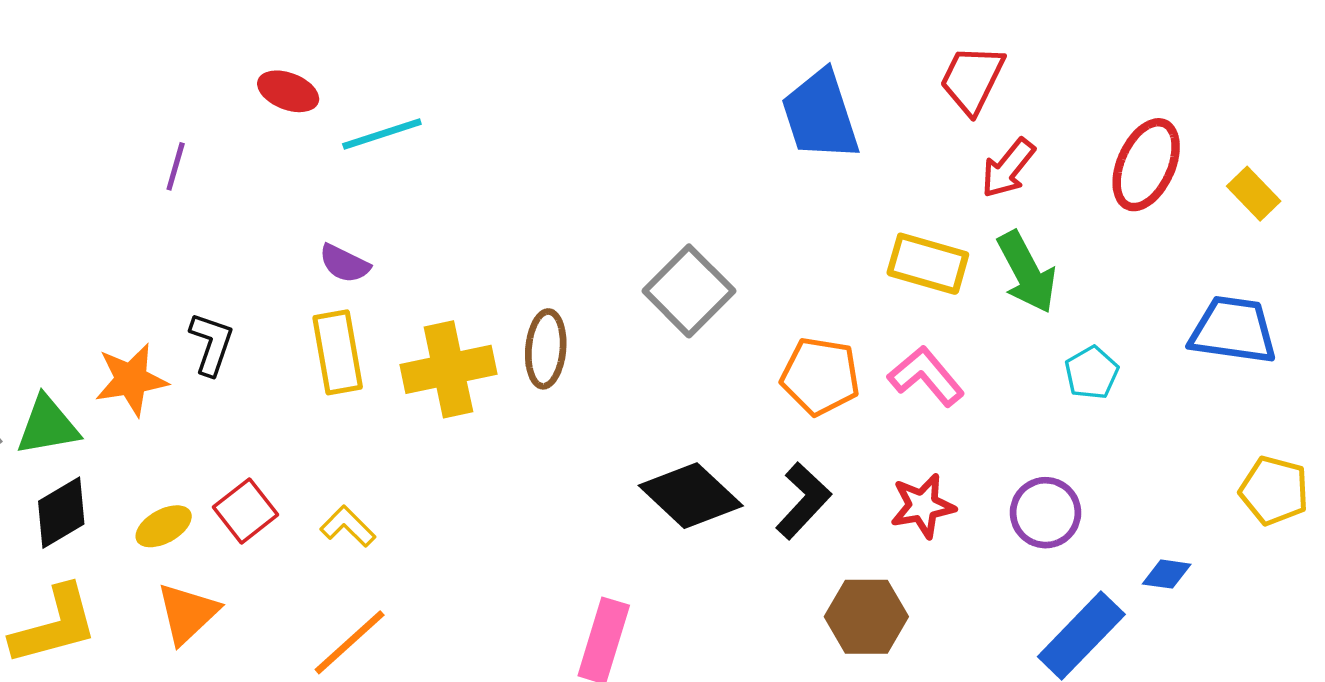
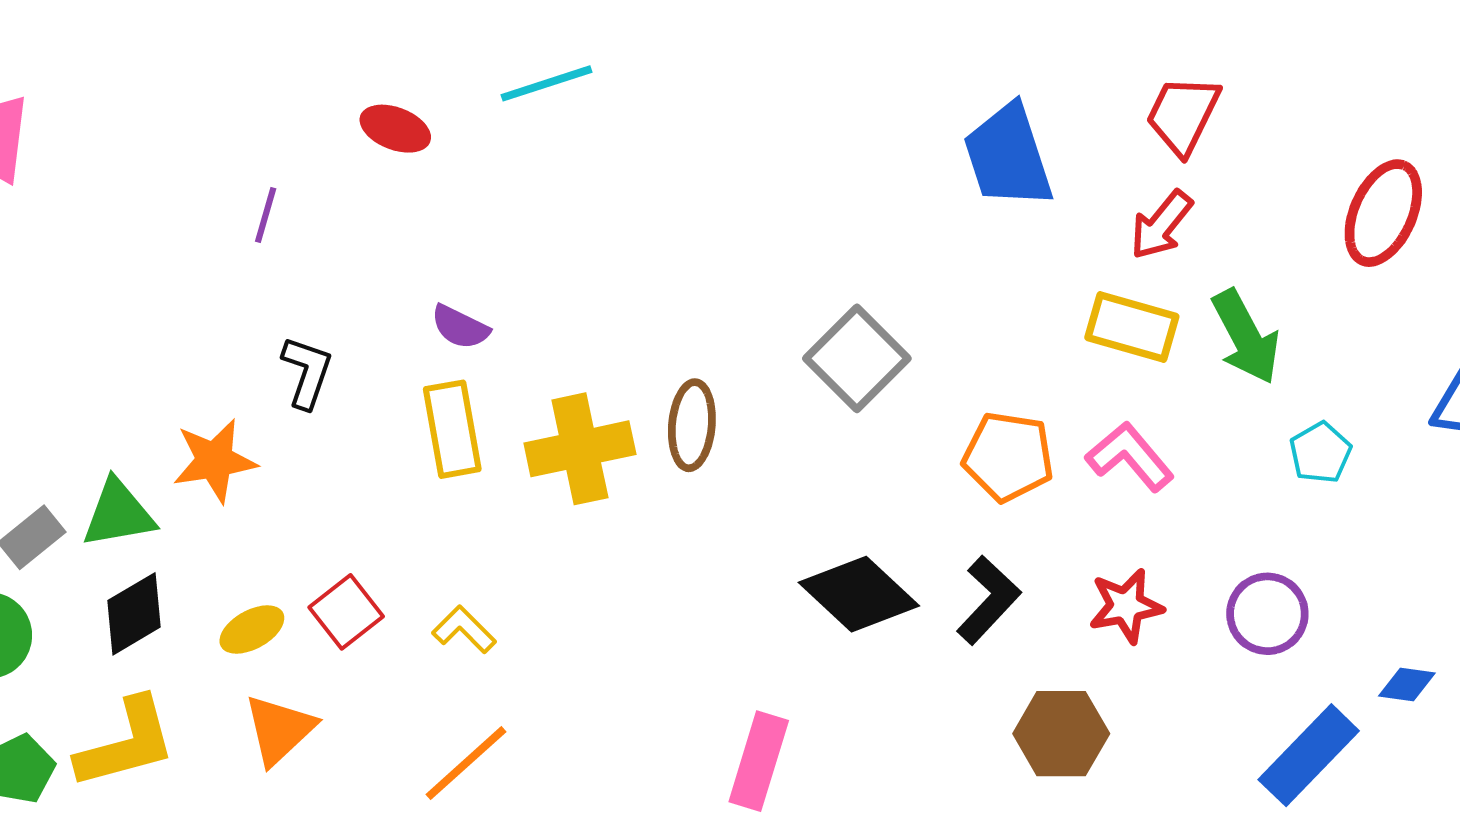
cyan line: (382, 134) -> (547, 83), moved
red arrow: (1008, 168) -> (1161, 225), moved
black L-shape: (211, 344) -> (307, 372), moved

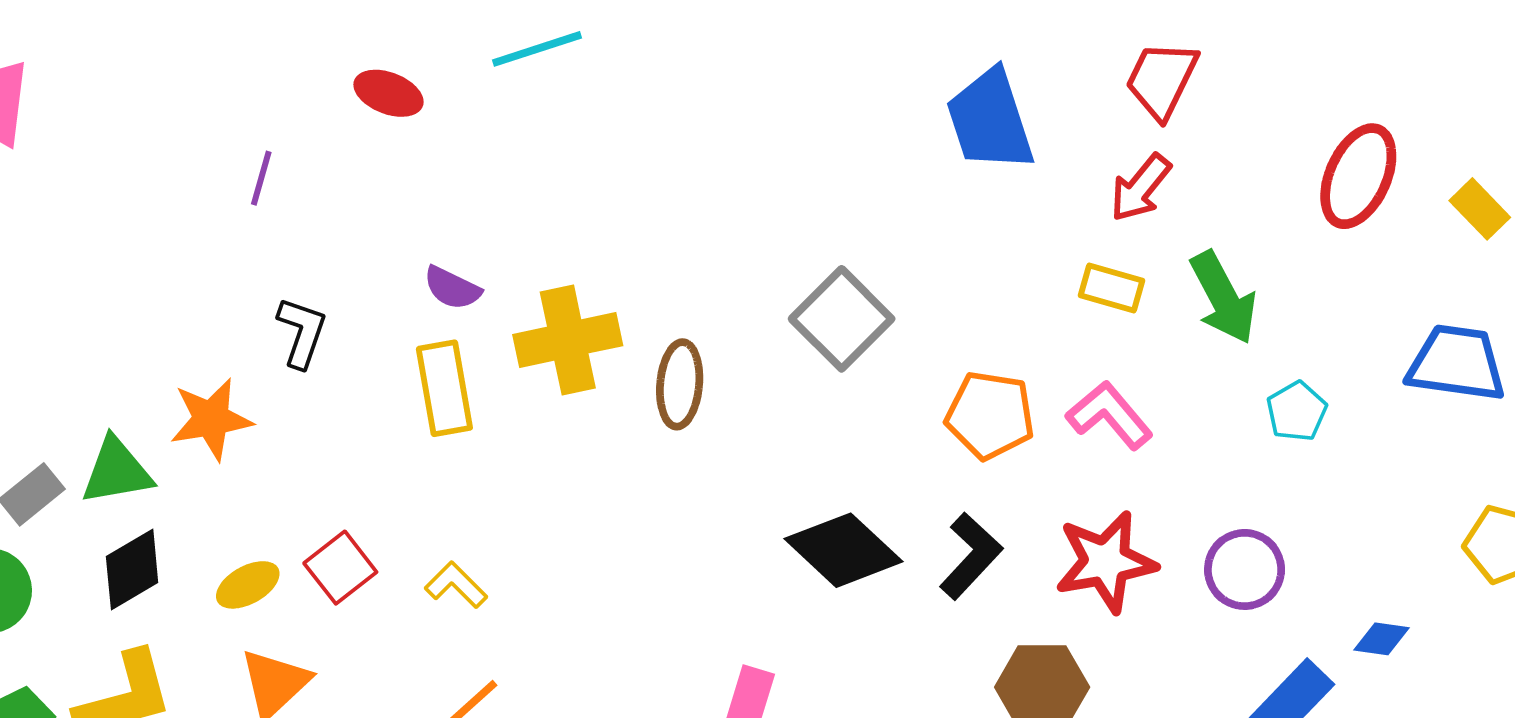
yellow rectangle: (1132, 327) -> (1112, 288), size x0.7
yellow cross: (580, 449) -> (568, 340), moved
red star: (1126, 606) -> (1106, 562), size x1.4

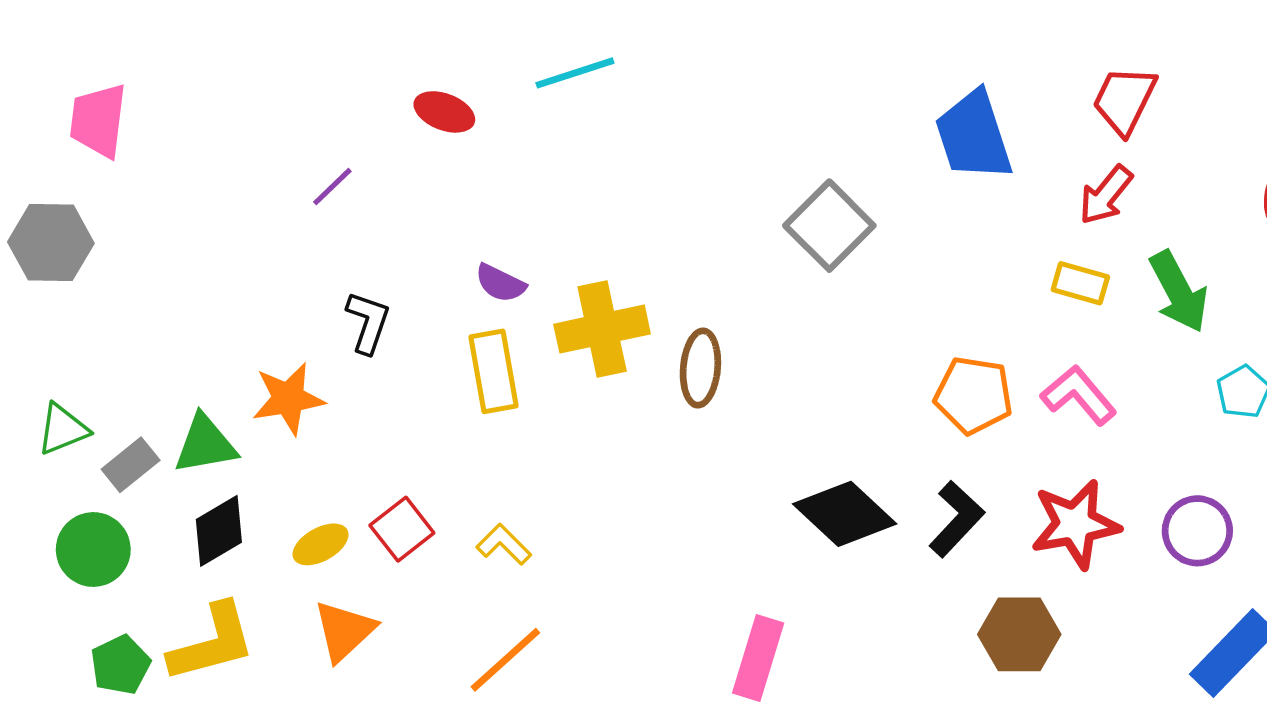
purple line: (261, 178) -> (332, 187), turned 30
gray square: (842, 319) -> (829, 226), moved

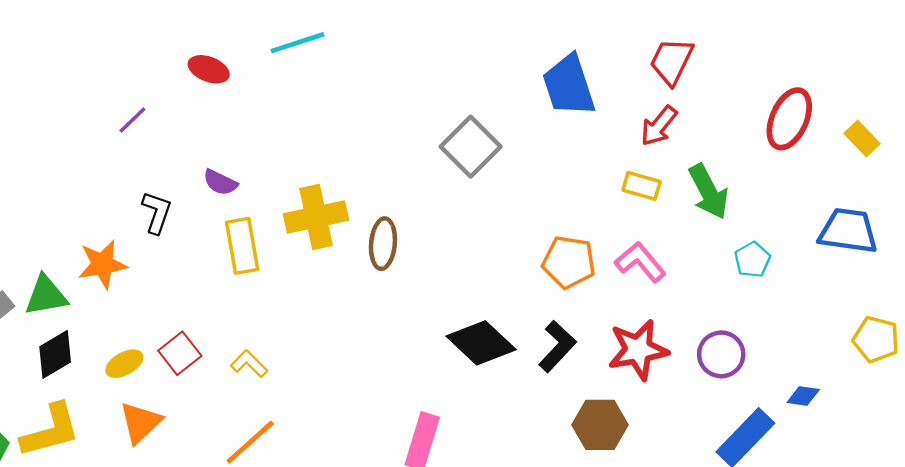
purple semicircle: (500, 283) -> (220, 182), moved

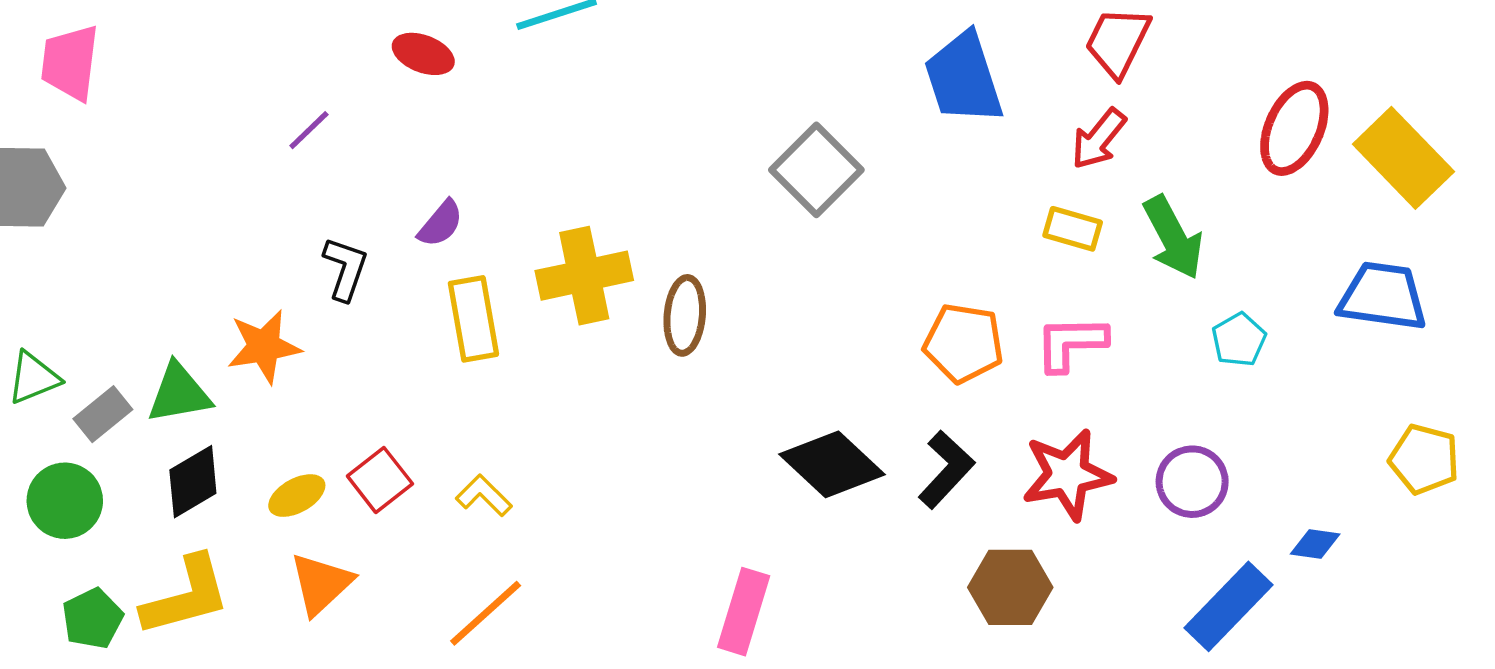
yellow rectangle: (862, 139) -> (1403, 158), size x1.8
purple semicircle: (220, 182) -> (441, 224), turned -76
pink L-shape: (640, 262) -> (1071, 343), turned -51

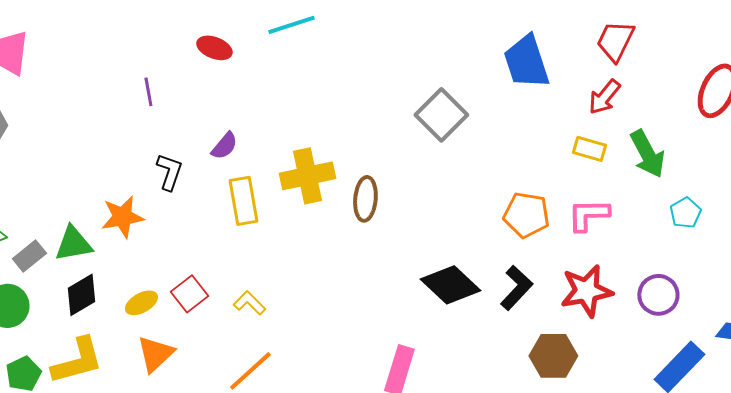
purple line: (309, 130) -> (148, 92), turned -56

